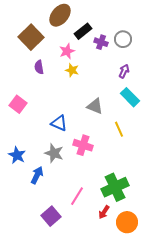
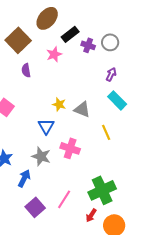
yellow star: (72, 70) -> (59, 104), moved
blue triangle: (59, 123) -> (46, 126), turned 36
purple square: (51, 216) -> (35, 207), moved

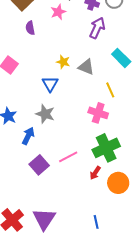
purple arrow: (111, 74) -> (97, 28), moved, size x1.5
pink cross: (70, 148) -> (98, 113), moved
pink line: (64, 199) -> (68, 157), turned 30

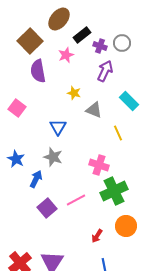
purple semicircle: (30, 28) -> (38, 71), size x1.6
yellow star: (63, 62) -> (74, 93), moved
pink cross: (98, 113) -> (99, 165), moved
red arrow: (95, 173) -> (97, 236), moved

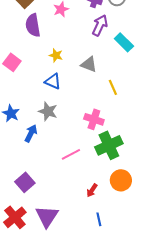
yellow star: (74, 93) -> (56, 55), moved
cyan rectangle: (129, 101) -> (124, 42), moved
blue triangle: (58, 127) -> (53, 81), turned -36
purple square: (47, 208) -> (25, 182), moved

